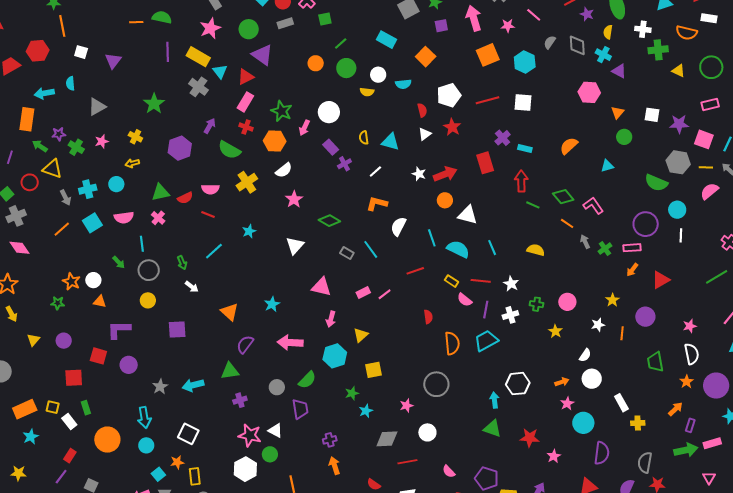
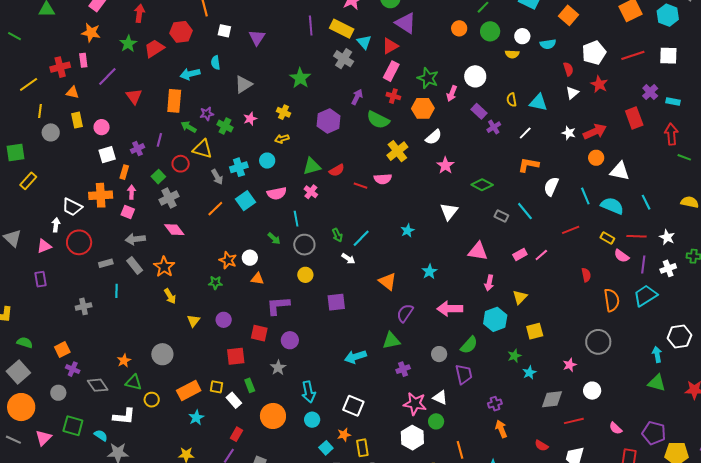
pink semicircle: (210, 189) -> (383, 179), moved
cyan star: (249, 231) -> (408, 231), moved
cyan line: (214, 251) -> (361, 238), moved
gray star: (160, 387) -> (278, 368), moved

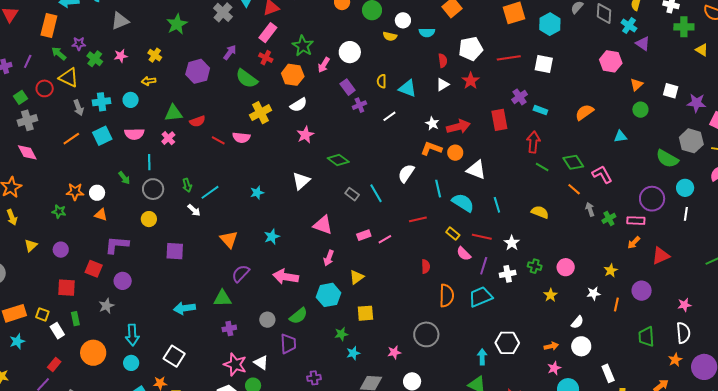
orange L-shape: (528, 165) -> (431, 148), moved
orange star: (228, 260) -> (75, 192), turned -30

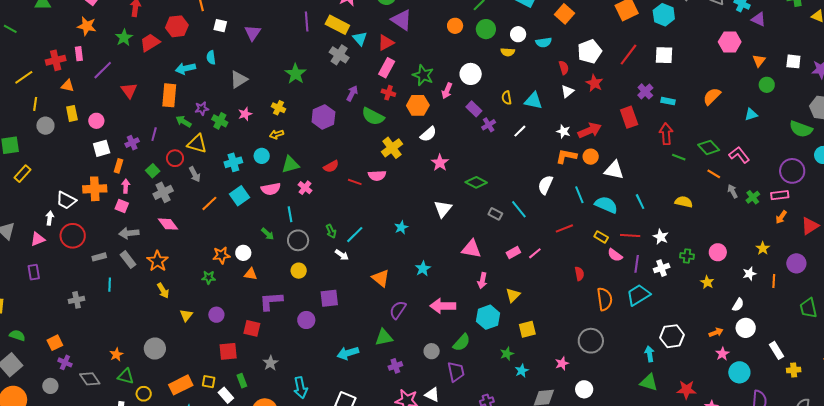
red line: (509, 58) -> (628, 55), turned -35
gray arrow: (78, 108) -> (195, 174), moved
green triangle: (173, 113) -> (290, 165), moved
purple circle: (123, 281) -> (306, 320), moved

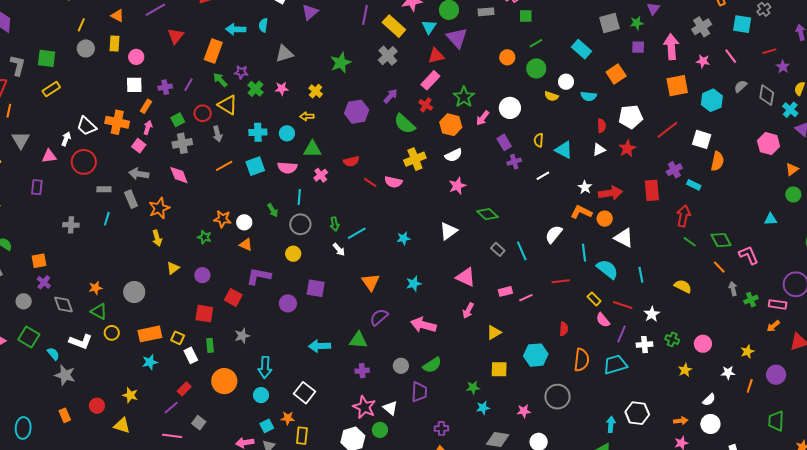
cyan triangle: (360, 38) -> (429, 27), moved
orange semicircle: (712, 96) -> (717, 161), moved, turned 132
cyan hexagon: (488, 317) -> (536, 355), moved

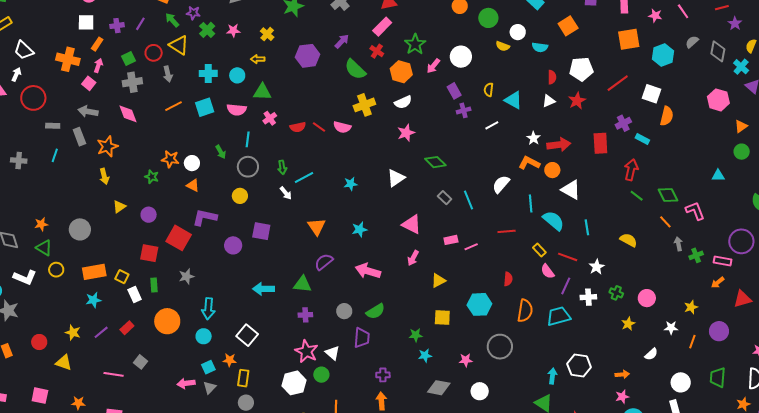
white trapezoid: (87, 126) -> (24, 50), moved
red semicircle: (351, 161) -> (298, 127), moved
red square: (233, 298) -> (179, 238), size x1.4
purple line: (171, 408) -> (101, 332), moved
white circle: (710, 424) -> (681, 382), moved

